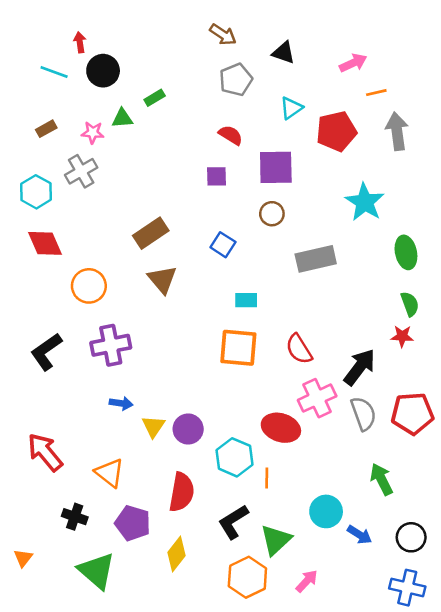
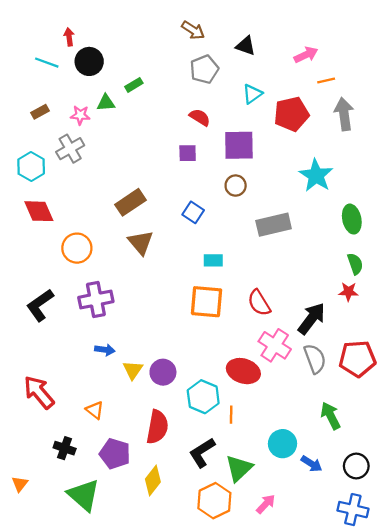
pink cross: (317, 398) -> (275, 345), turned -32
orange triangle: (109, 473) -> (95, 410), size x0.7

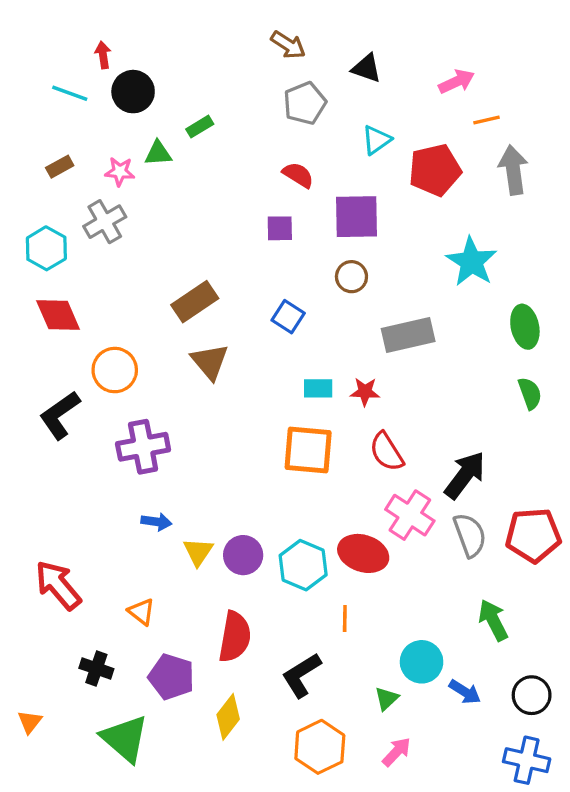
red star: (348, 292) -> (365, 392), moved
black L-shape: (40, 305) -> (60, 415), moved
cyan hexagon: (203, 397) -> (303, 565), moved
green triangle: (239, 468) -> (387, 698), moved, size x0.6

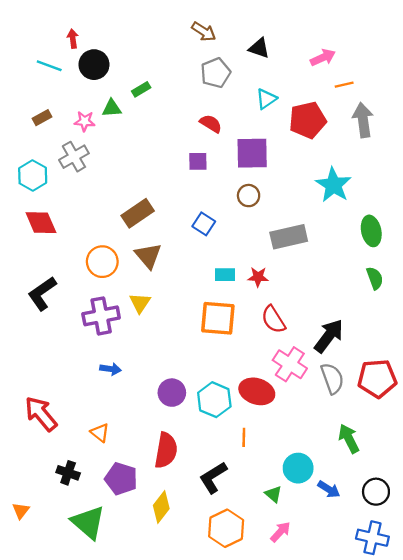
orange circle: (115, 370) -> (102, 262), moved
yellow triangle: (198, 552) -> (140, 303), moved
green triangle: (387, 698) -> (273, 494), turned -36

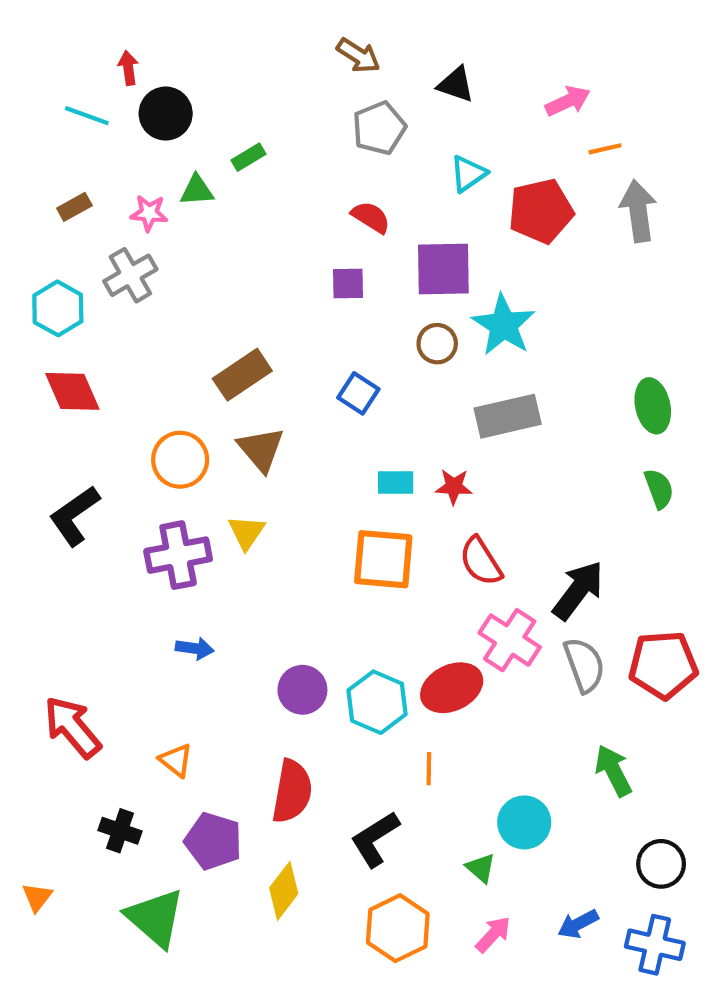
cyan star: (333, 185) -> (503, 325), moved
red ellipse: (257, 391) -> (452, 688), turned -44
blue arrow: (329, 489) -> (578, 924), moved, turned 120

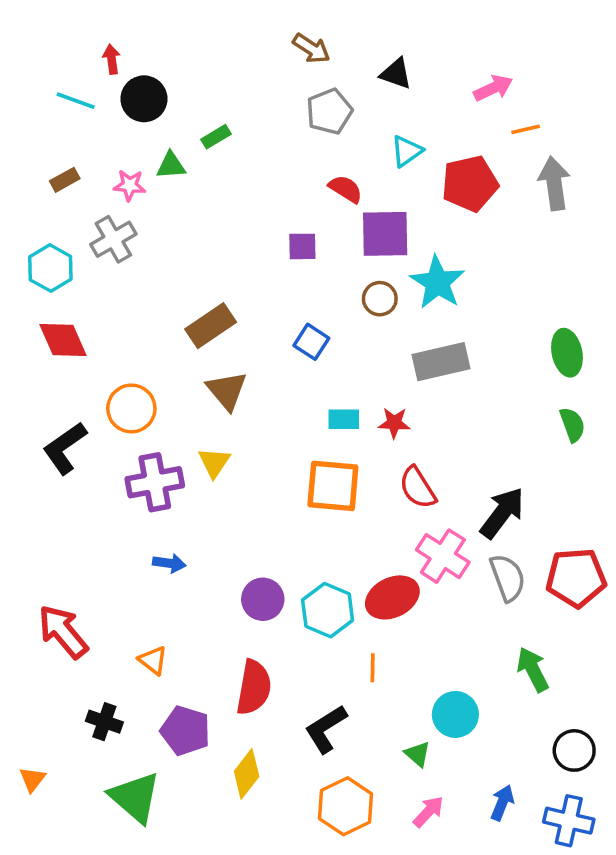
red semicircle: (371, 217) -> (346, 189), moved
orange circle: (180, 460) -> (131, 408), moved
blue arrow: (578, 924) -> (502, 803), turned 140

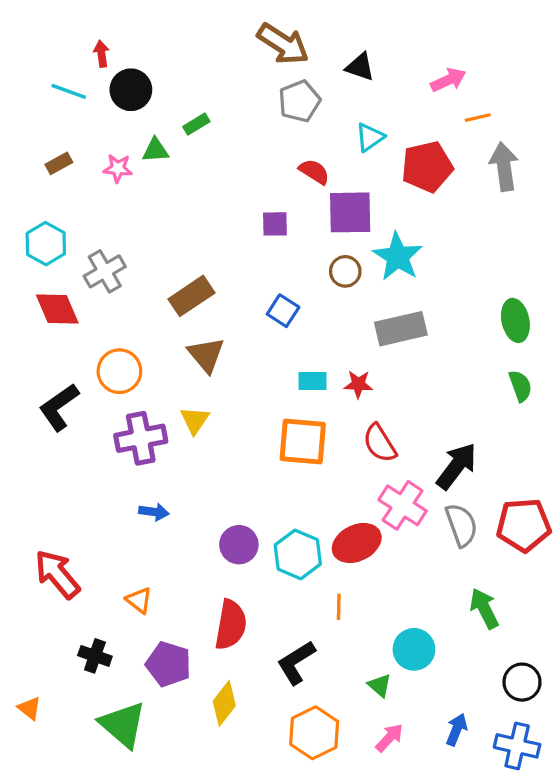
brown arrow: (311, 48) -> (283, 44), size x1.5
gray cross: (113, 239) -> (105, 271), moved
orange triangle: (32, 779) -> (29, 708), turned -30

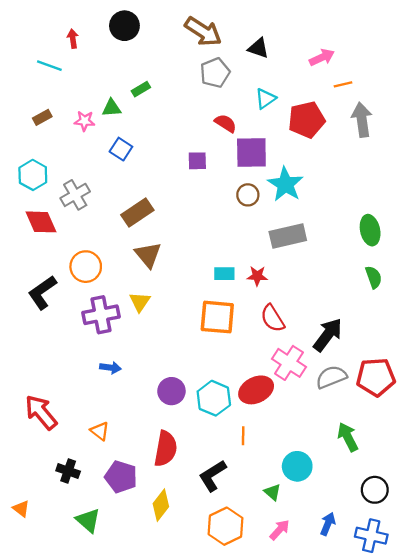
black circle: (131, 90) -> (124, 26), moved
blue square: (283, 311) -> (121, 149), moved
gray semicircle: (461, 525) -> (331, 377), turned -92
green triangle: (123, 725) -> (88, 520), size x0.7

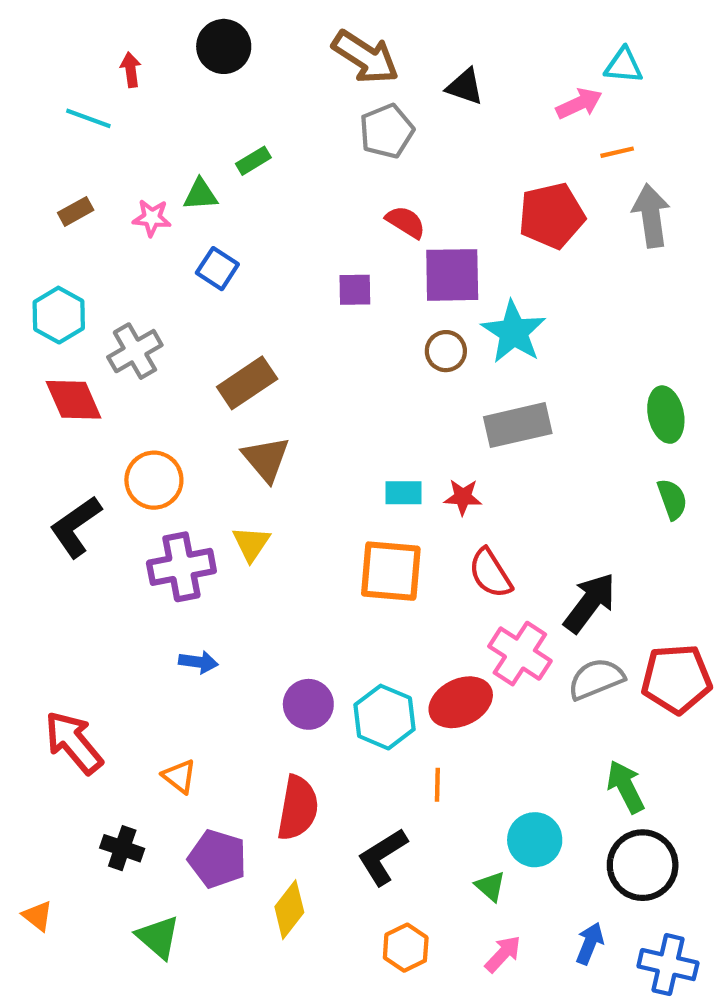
cyan triangle: (265, 99) -> (624, 66), moved, turned 40
black circle: (375, 490) -> (643, 865), moved, size x1.4
orange hexagon: (226, 526) -> (406, 948), size x0.7

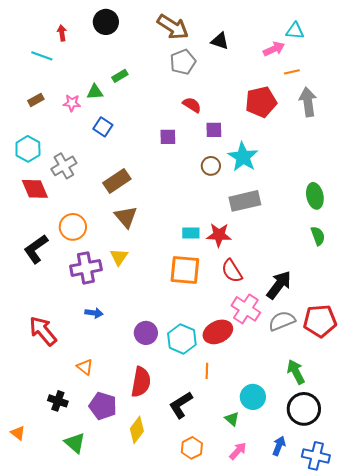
purple square: (452, 275) -> (214, 130), size x0.6
red star: (463, 497) -> (219, 235), size x1.4
red arrow: (74, 742) -> (43, 331), moved

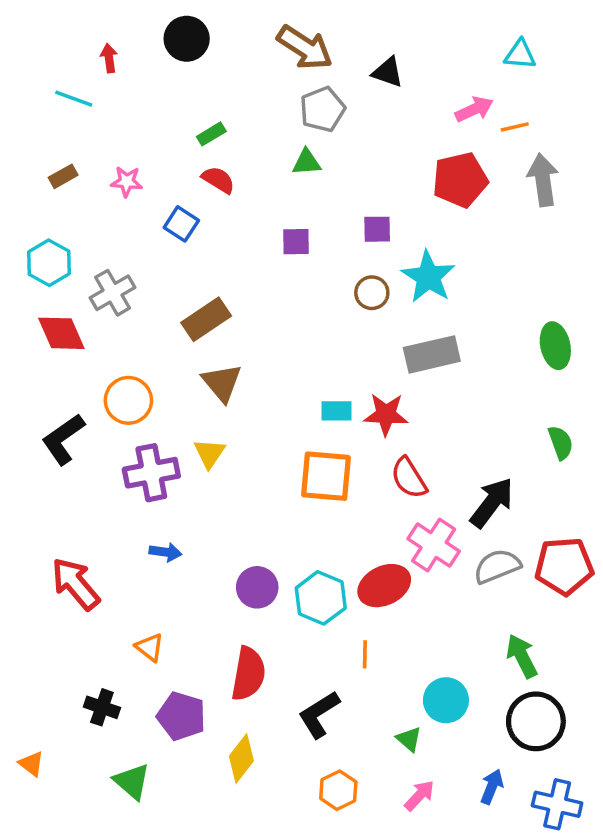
pink arrow: (274, 49) -> (474, 109), moved
green triangle: (95, 92) -> (307, 162), moved
red semicircle: (192, 105) -> (218, 180), moved
green semicircle: (318, 236) -> (561, 443), moved

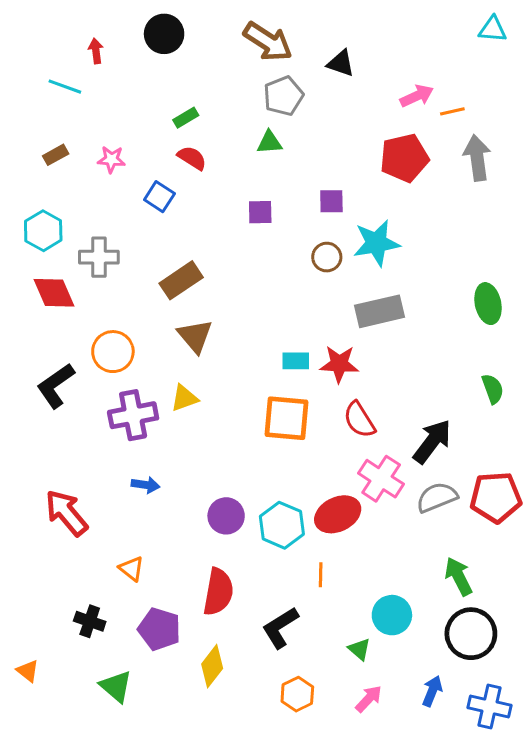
cyan triangle: (520, 55) -> (493, 29), moved
cyan star: (428, 277) -> (376, 243), turned 30
gray cross: (113, 293) -> (99, 257), turned 30
yellow triangle: (210, 453) -> (184, 398), turned 36

